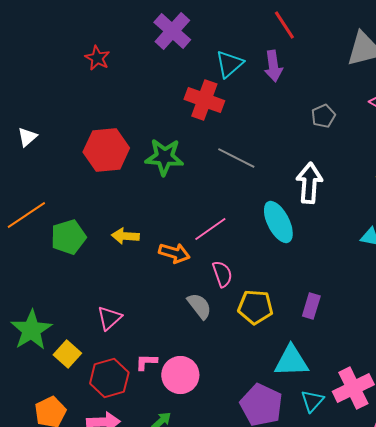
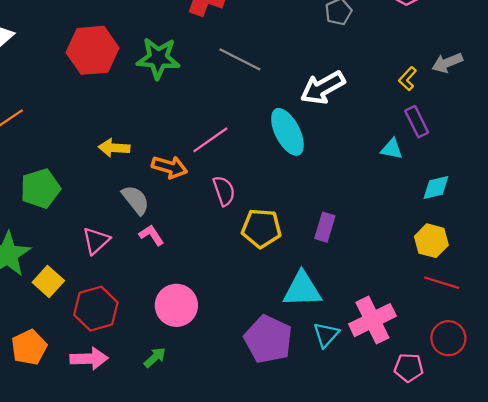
white arrow: (309, 183) -> (323, 88), turned -123
green pentagon: (68, 237) -> (40, 189), moved
gray semicircle: (199, 306) -> (136, 200), moved
pink L-shape: (146, 362) -> (151, 235), moved, turned 55

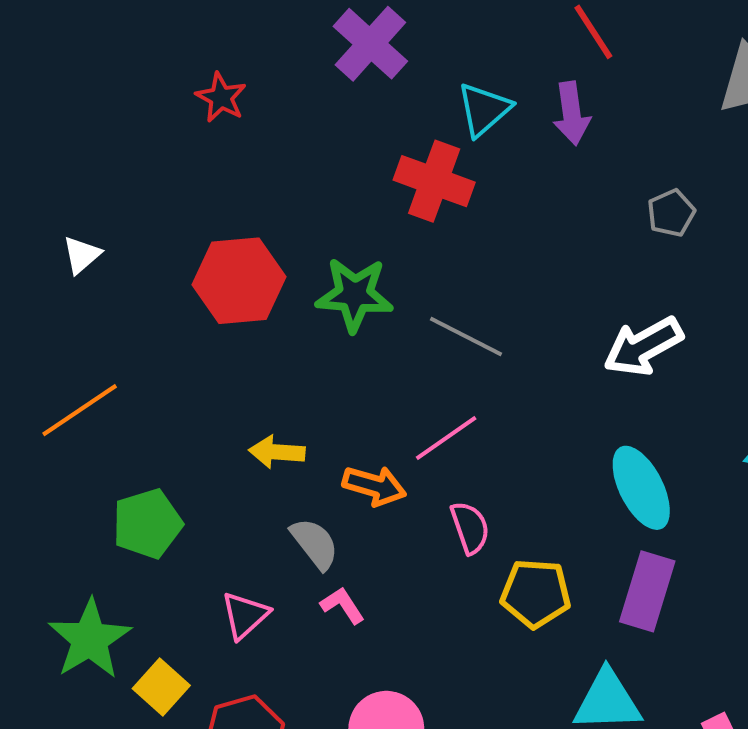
gray line: (240, 59) -> (466, 336), moved
cyan ellipse: (287, 132) -> (641, 488), moved
purple rectangle: (325, 227) -> (647, 591), size x1.5

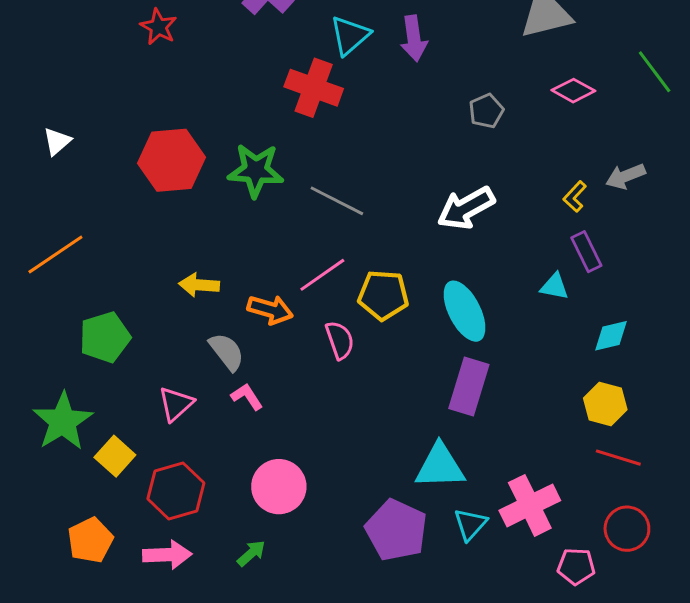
yellow pentagon: (536, 593) -> (383, 295), moved

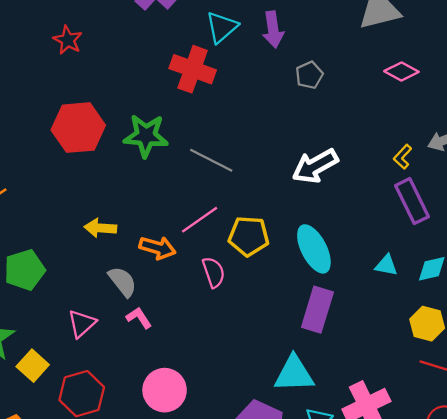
red star: (158, 27) -> (68, 40), moved
gray pentagon: (486, 111) -> (309, 75), moved
purple rectangle: (586, 252) -> (412, 201), size x1.4
cyan triangle: (554, 286) -> (386, 265), moved

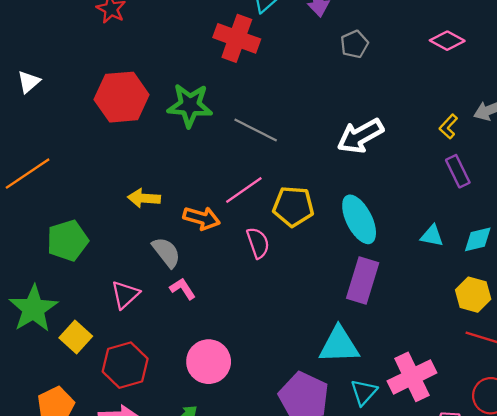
purple rectangle: (412, 201) -> (458, 171), size x0.7

